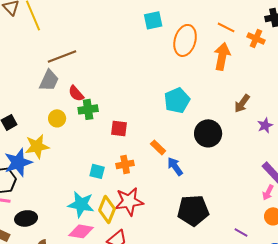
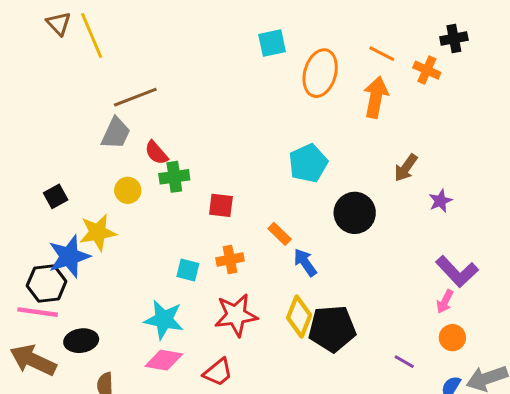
yellow diamond: (107, 209) -> (299, 317), moved

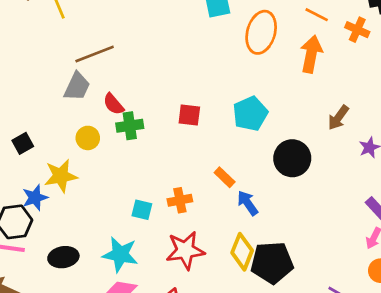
red square: (221, 205) -> (189, 115), moved
blue star: (69, 256) -> (35, 198), size x0.7
black ellipse: (81, 341) -> (63, 257), moved

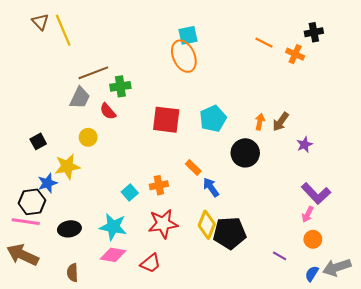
orange ellipse: (261, 32) -> (184, 56), moved, turned -40
orange arrow: (311, 54) -> (260, 122), moved, size x0.6
red square: (189, 115) -> (166, 120), size x1.6
green cross: (130, 126) -> (120, 86), moved
cyan square: (142, 210) -> (130, 192), turned 35

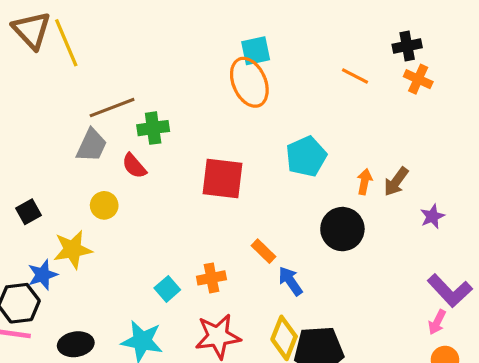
brown triangle: (40, 22) -> (32, 30), size x1.5
black cross: (314, 32) -> (407, 46), moved
orange line: (264, 43) -> (355, 76), moved
cyan pentagon: (213, 119) -> (306, 156), moved

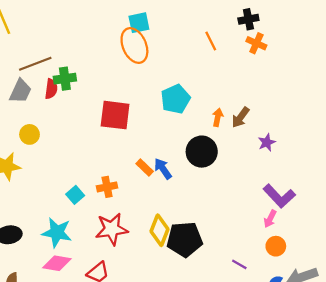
orange line: (355, 76) -> (211, 41), turned 36
red semicircle: (134, 166) -> (51, 89), moved, turned -132
blue arrow: (290, 281) -> (163, 169), moved

